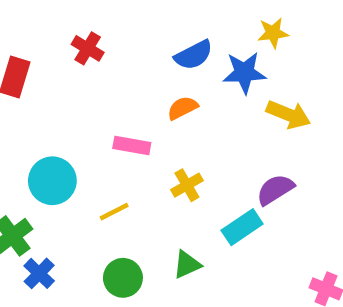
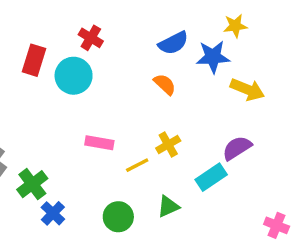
orange semicircle: (183, 108) -> (165, 84), turned 70
pink rectangle: (132, 145) -> (99, 143), moved
cyan circle: (52, 181) -> (74, 76), moved
yellow line: (114, 212) -> (137, 165), moved

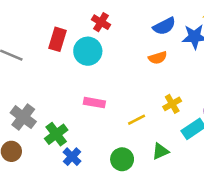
orange semicircle: (165, 84) -> (158, 58), turned 120
pink rectangle: (99, 143) -> (94, 103), moved
yellow cross: (168, 144) -> (172, 104), moved

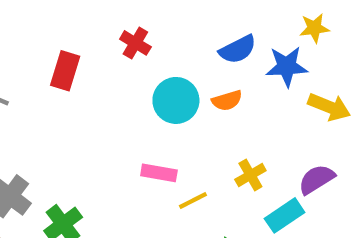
cyan circle: (88, 51) -> (176, 100), moved
pink rectangle: (94, 103) -> (159, 173), moved

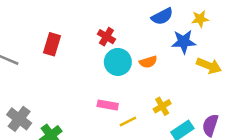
red cross: (135, 43) -> (106, 37), moved
blue semicircle: (238, 49) -> (162, 16), moved
purple semicircle: (316, 179) -> (210, 125), moved, turned -40

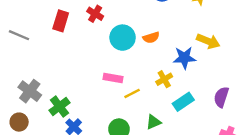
red cross: (106, 37) -> (95, 14), moved
blue star: (184, 42) -> (184, 58), moved
purple semicircle: (210, 125) -> (221, 97), moved

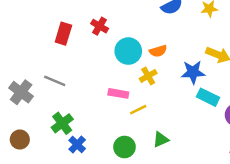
gray line: (19, 35) -> (55, 81), moved
yellow cross: (164, 79) -> (148, 76), moved
gray cross: (30, 91) -> (21, 92), moved
cyan rectangle: (183, 102) -> (208, 97), moved, turned 60

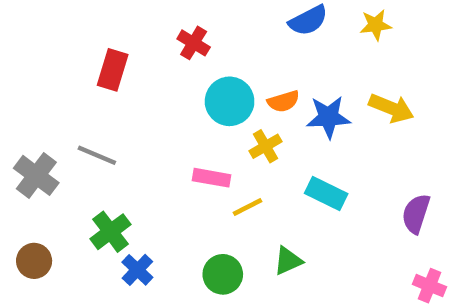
red cross: (100, 26) -> (194, 43), moved
blue star: (193, 72) -> (328, 117), moved
cyan rectangle: (208, 97) -> (326, 193), moved

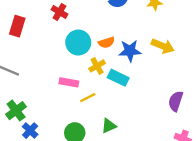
cyan rectangle: (326, 193) -> (118, 78), moved

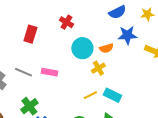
blue star: (130, 51) -> (127, 35), moved
cyan rectangle: (118, 78) -> (112, 95), moved
pink rectangle: (69, 82) -> (49, 72), moved

